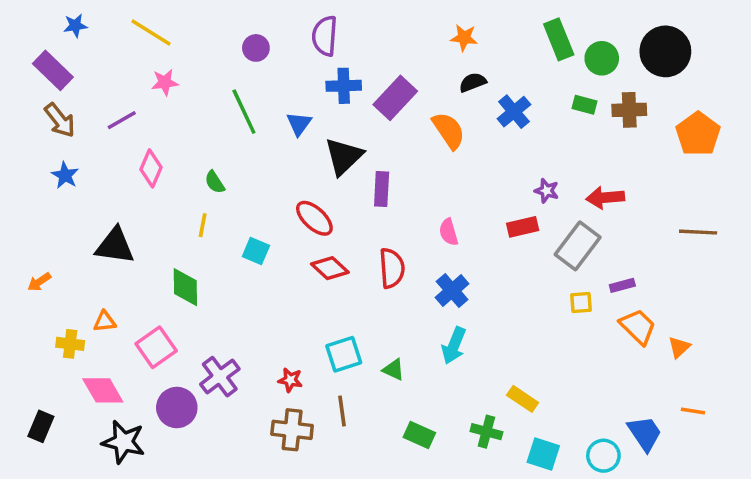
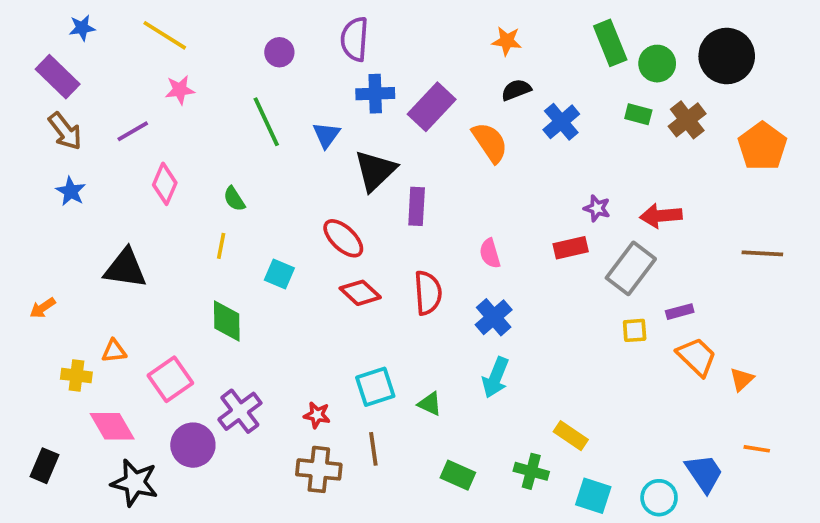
brown cross: (629, 110) -> (687, 120), turned -36
green diamond: (185, 287) -> (227, 321), moved

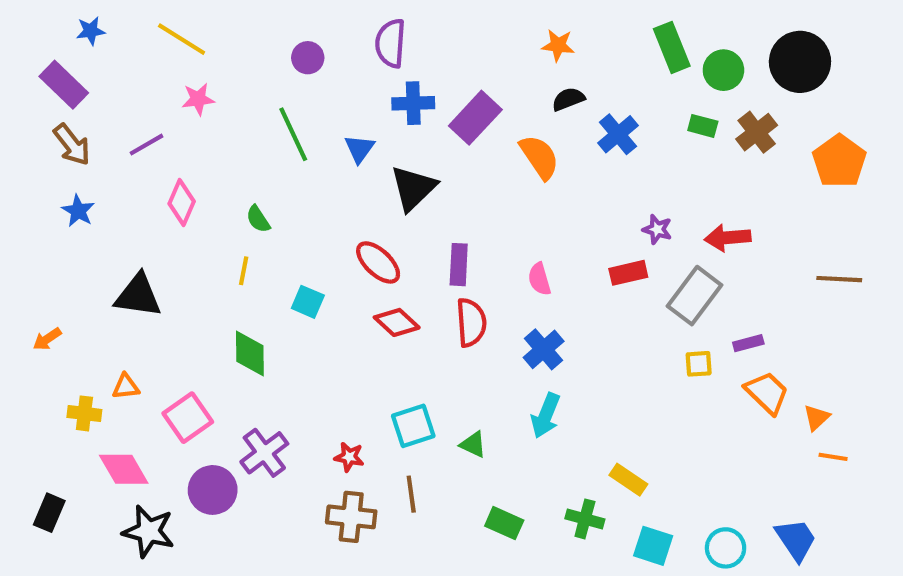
purple rectangle: (417, 206) -> (459, 265), moved
orange line: (757, 449) -> (833, 457), moved
blue trapezoid: (704, 473) -> (796, 540), moved

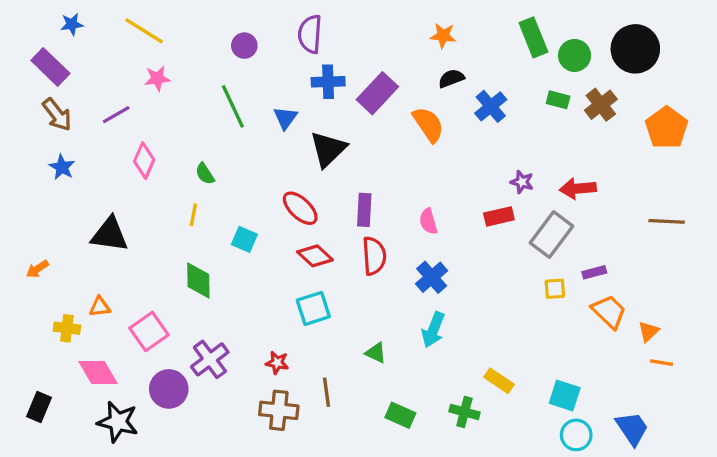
cyan square: (413, 426) -> (313, 308), moved
cyan square: (653, 546) -> (565, 396), moved

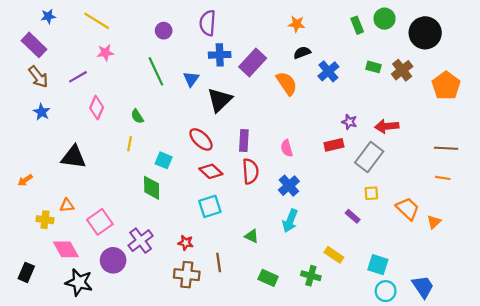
green rectangle: (533, 37) -> (357, 25), size x0.7
green circle: (575, 55) -> (385, 19), moved
purple rectangle: (594, 272) -> (353, 216), moved, turned 56
green diamond: (198, 281) -> (152, 188), moved
orange line: (662, 363) -> (443, 178), moved

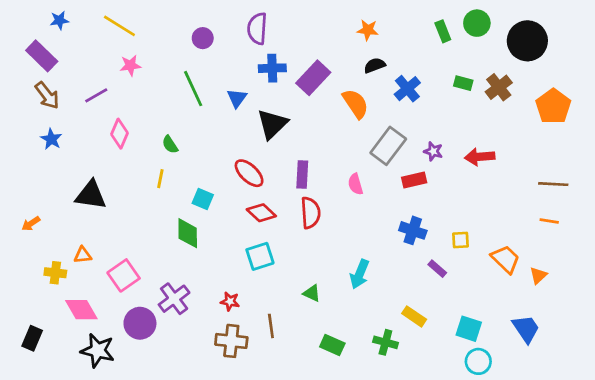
gray rectangle: (369, 157) -> (388, 146), moved
blue cross: (289, 186) -> (413, 230), moved, turned -30
blue trapezoid: (423, 287) -> (526, 329), moved

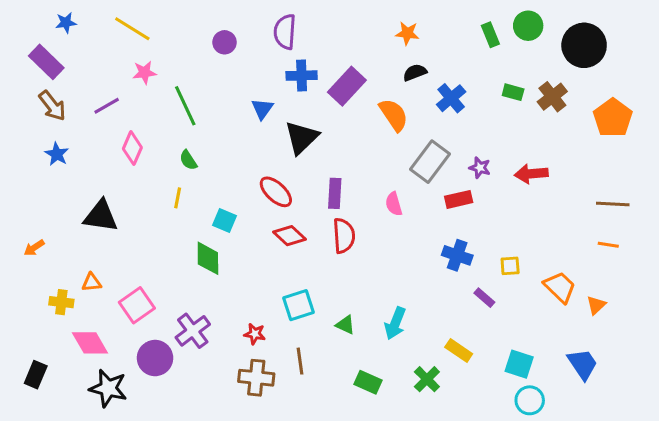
green line: (193, 89) -> (185, 106), moved
cyan square: (260, 256) -> (299, 305), moved
cyan arrow: (360, 274) -> (395, 323), moved
green cross: (385, 342) -> (427, 379), turned 30

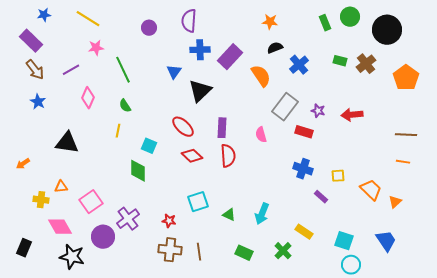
red rectangle: (459, 199) -> (304, 132), turned 30
brown line: (300, 361) -> (199, 252), moved

